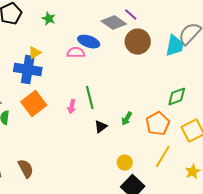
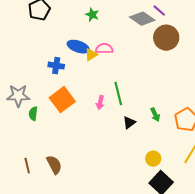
green star: (49, 19) -> (92, 15), moved
blue ellipse: (89, 42) -> (78, 47), moved
yellow triangle: (35, 53) -> (91, 55), moved
blue cross: (28, 70) -> (56, 66), size x0.6
green arrow: (127, 119) -> (155, 115), turned -56

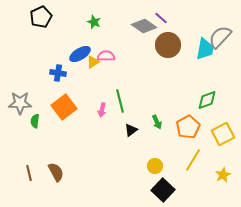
blue ellipse: (78, 47) -> (80, 54), turned -50

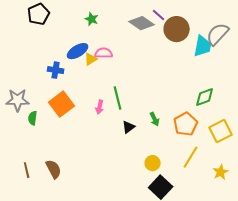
brown circle: (168, 45) -> (177, 29), moved

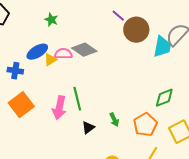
gray diamond: (142, 23) -> (84, 50), moved
pink arrow: (100, 107) -> (59, 108), size x1.6

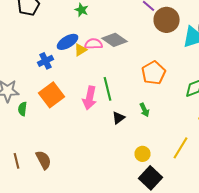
blue cross: (15, 71) -> (46, 61), turned -35
orange pentagon: (145, 125) -> (154, 73), moved

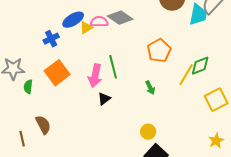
black triangle: (118, 118) -> (104, 99), moved
yellow line: (180, 148) -> (186, 75), moved
brown semicircle: (44, 160) -> (43, 125), moved

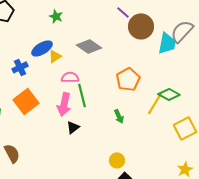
pink semicircle: (99, 22) -> (70, 77), moved
green diamond: (200, 66) -> (169, 94), turned 50

